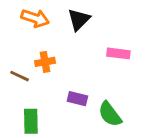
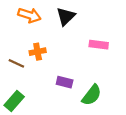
green semicircle: (110, 114) -> (92, 95), turned -105
green rectangle: (31, 121) -> (14, 101), moved, turned 42

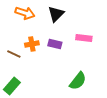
purple rectangle: (65, 82) -> (55, 44), moved

